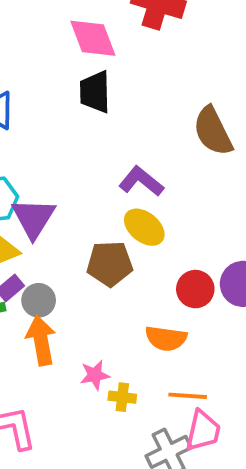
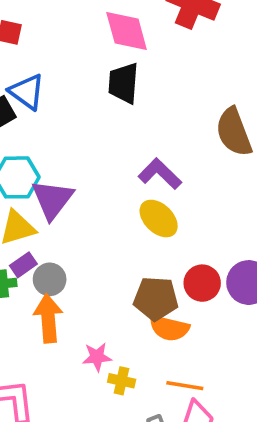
brown pentagon: (110, 264) -> (156, 299), moved

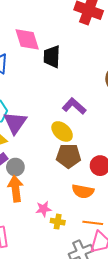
pink diamond: (127, 31) -> (27, 39), moved
yellow ellipse: (159, 219) -> (62, 131), moved
brown pentagon: (156, 299) -> (69, 156), moved

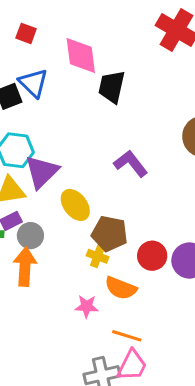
yellow ellipse: (62, 131) -> (75, 205), moved
pink star: (44, 209) -> (87, 306), moved
yellow cross: (58, 222) -> (98, 256), moved

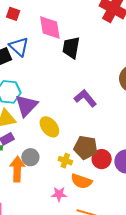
brown pentagon: (110, 234) -> (86, 147), moved
gray circle: (30, 236) -> (30, 157), moved

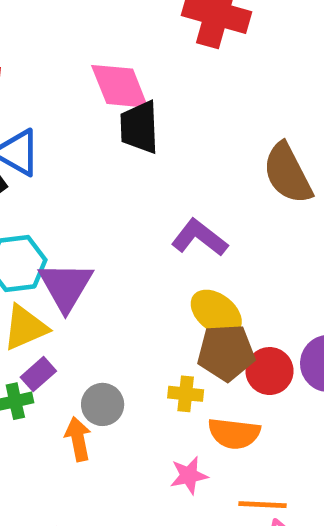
pink diamond: (50, 28) -> (120, 86), moved
yellow ellipse: (49, 127) -> (216, 313), moved
orange arrow: (17, 169) -> (78, 439), size x0.7

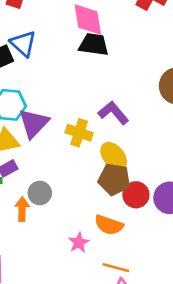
black trapezoid: (139, 127) -> (94, 44), turned 88
yellow cross: (186, 394) -> (79, 133), moved, size x1.4
pink star: (189, 475) -> (79, 243), turned -30

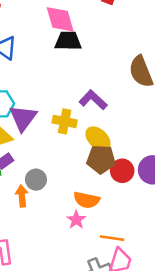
orange semicircle: (109, 225) -> (87, 200), moved

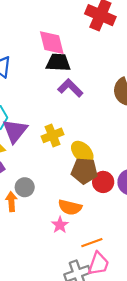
purple L-shape: (93, 100) -> (70, 88), moved
yellow cross: (65, 121) -> (52, 135), turned -35
orange line: (112, 238) -> (92, 243), turned -30

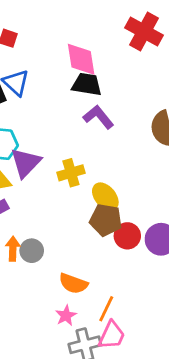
gray circle: (25, 187) -> (32, 251), moved
orange semicircle: (70, 207) -> (73, 284), moved
pink star: (60, 225) -> (66, 316), moved
orange line: (92, 243) -> (106, 309), turned -50

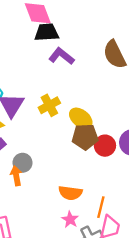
gray circle: (32, 251) -> (23, 163), moved

